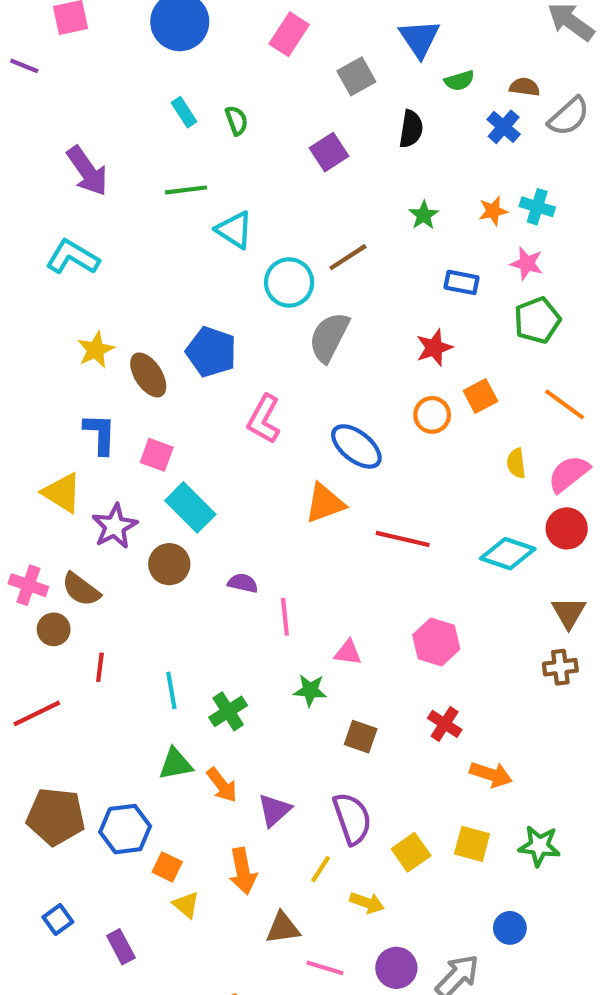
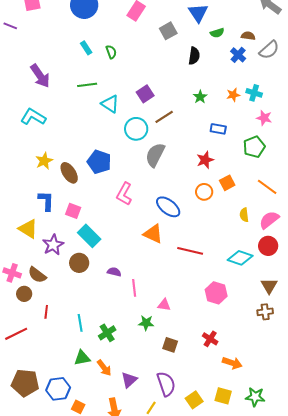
purple square: (329, 152) -> (145, 94), moved
pink star: (527, 264) -> (264, 118), moved
orange triangle: (325, 503) -> (153, 234), turned 45
pink hexagon: (436, 642) -> (216, 293), moved

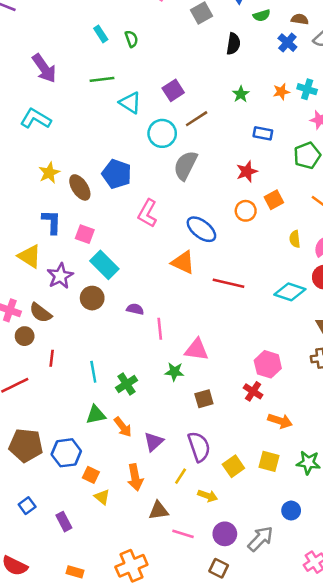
pink hexagon: (216, 293) -> (268, 364), moved
pink triangle: (164, 305) -> (197, 350), size x1.5
brown square: (170, 345) -> (204, 399), turned -35

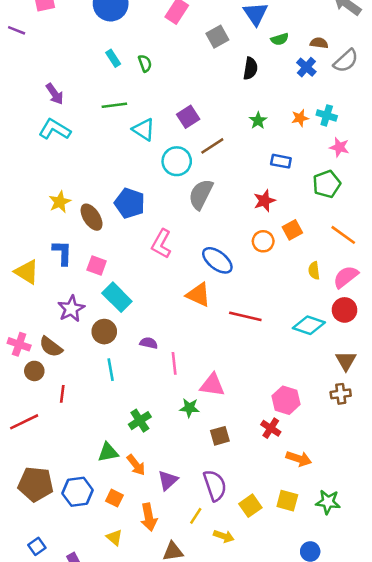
purple arrow: (44, 68) -> (55, 94), size x0.7
cyan L-shape: (36, 119) -> (55, 129), moved
yellow triangle: (29, 256) -> (27, 272), moved
cyan line: (93, 372) -> (111, 370), moved
orange square: (91, 475) -> (114, 498), moved

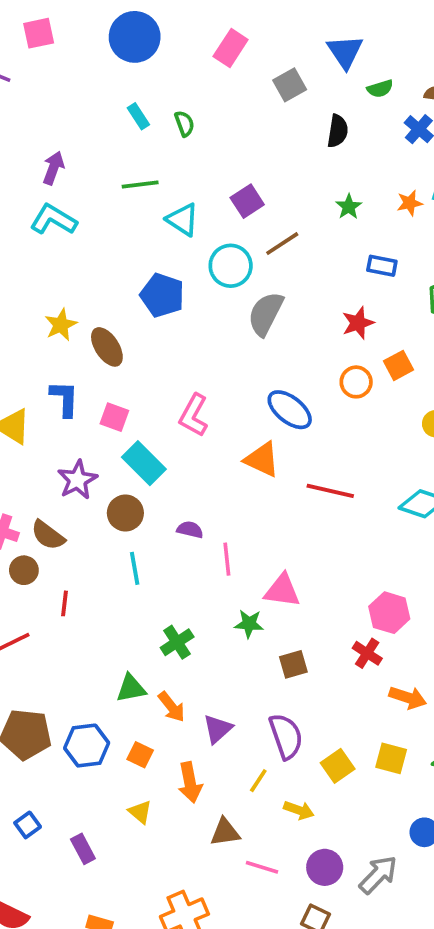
purple arrow: (55, 94) -> (53, 168), turned -125
blue pentagon: (130, 203) -> (162, 295), moved
pink L-shape: (161, 244) -> (194, 415), moved

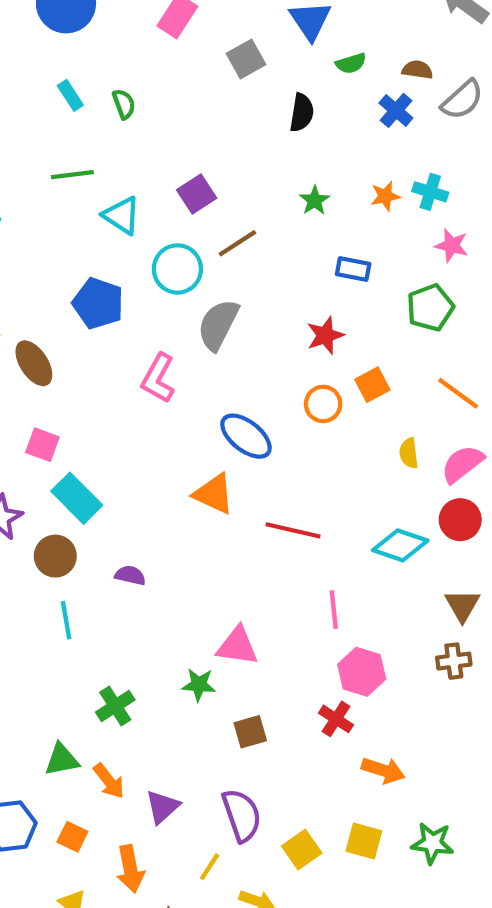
pink L-shape: (194, 415) -> (158, 378), moved
pink line: (227, 559) -> (334, 610), moved

